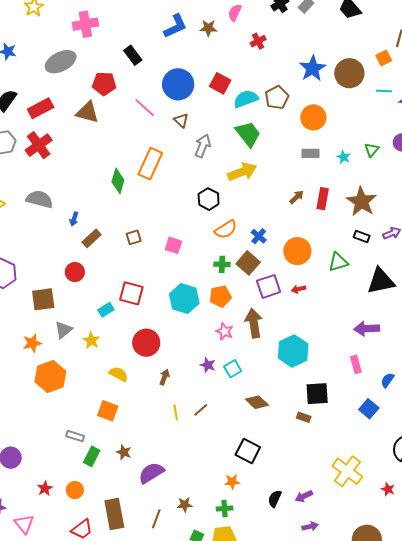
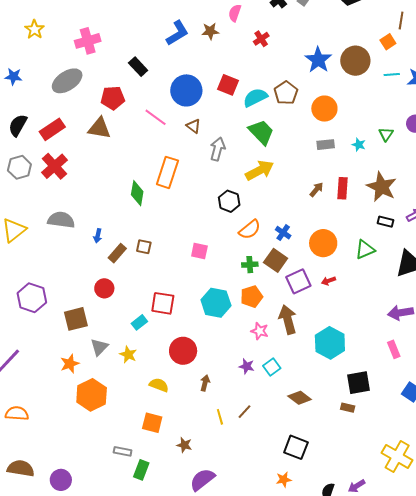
brown square: (134, 237) -> (144, 247), moved, turned 35
brown star: (124, 452) -> (184, 445), moved

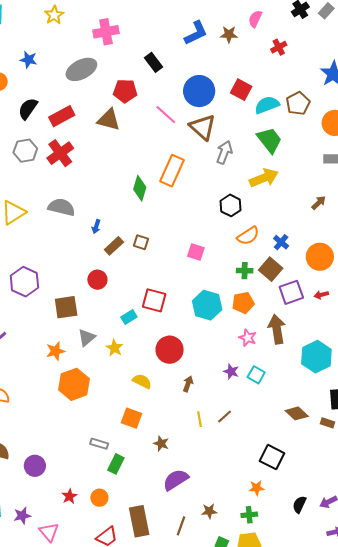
brown triangle: (193, 126) -> (203, 127), size x1.8
cyan square: (272, 367) -> (256, 375), turned -30
brown diamond: (300, 398) -> (297, 413), moved

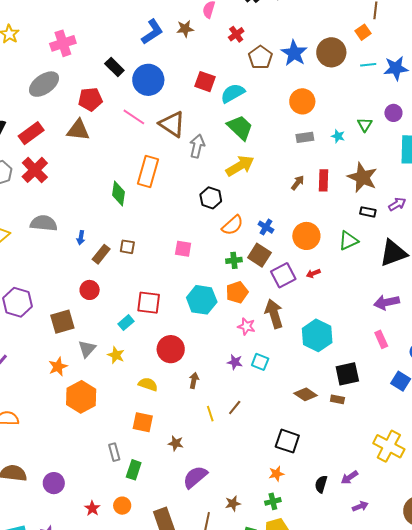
blue circle: (199, 91) -> (148, 80), moved
brown pentagon: (298, 103) -> (260, 57), moved
gray rectangle: (99, 444) -> (114, 452), turned 66

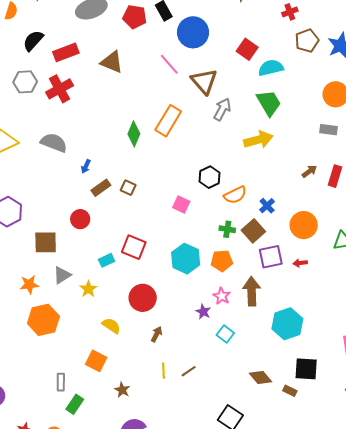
red pentagon: (90, 99) -> (135, 17), moved
black hexagon: (211, 198) -> (209, 177), moved
purple star: (235, 362) -> (203, 312), moved

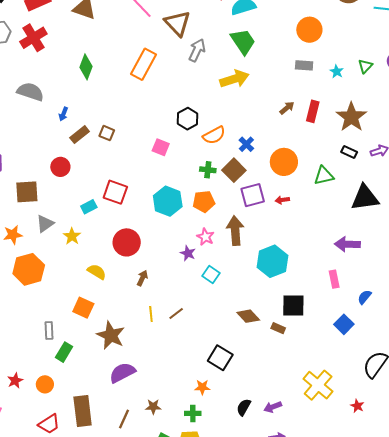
green diamond: (134, 134) -> (86, 67), moved
brown star: (122, 390) -> (111, 335), size x1.8

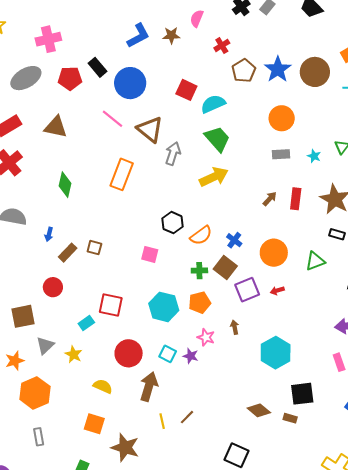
brown arrow: (235, 231) -> (235, 327), size x0.5
cyan square: (211, 275) -> (168, 354), moved
brown arrow: (142, 278) -> (149, 387), size x1.8
gray rectangle: (49, 331) -> (39, 437), moved

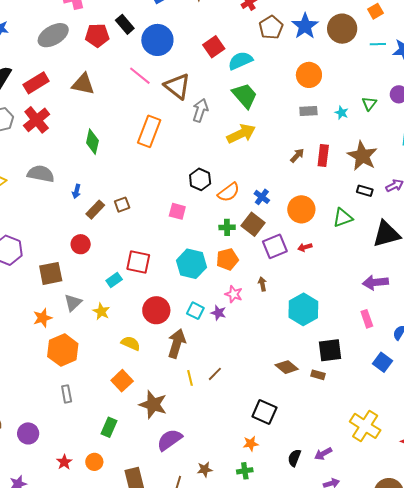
red square: (186, 90) -> (214, 47), turned 30
brown square: (94, 248) -> (122, 205), turned -35
orange square: (94, 424) -> (122, 381), turned 30

